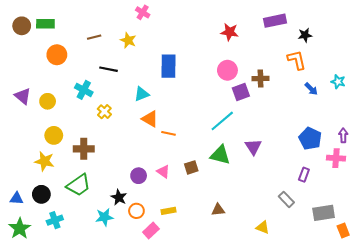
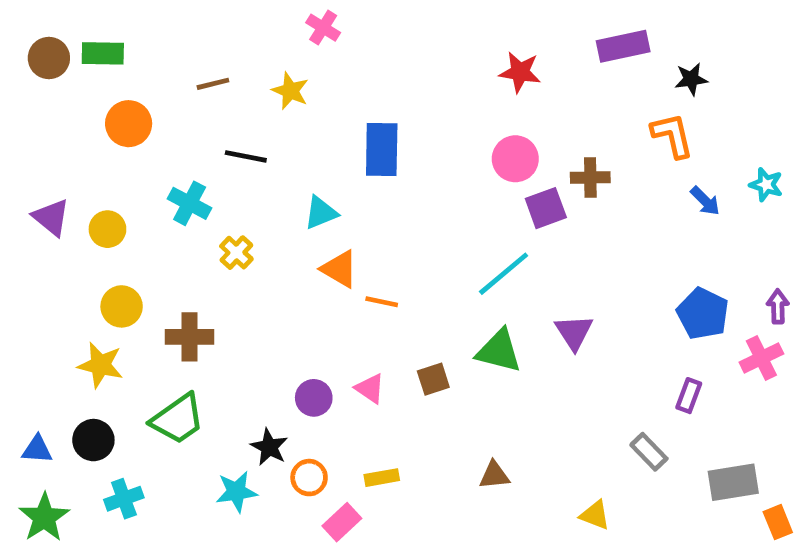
pink cross: (336, 158) -> (761, 358), turned -30

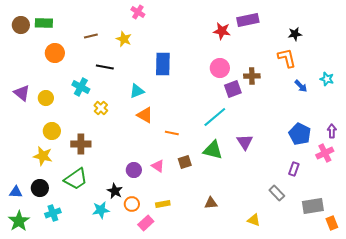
purple rectangle: (623, 46) -> (248, 20), moved
orange line: (382, 302) -> (172, 133), moved

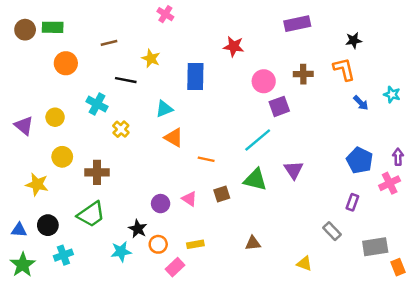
red star: (222, 31) -> (234, 46), moved
yellow star: (124, 39) -> (151, 58), moved
brown cross: (252, 76) -> (303, 74), moved
purple triangle: (22, 93) -> (24, 126), moved
yellow star: (43, 156) -> (37, 184), moved

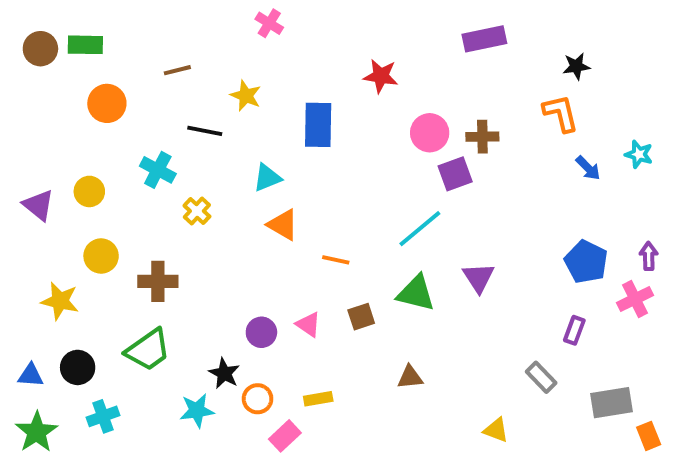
brown cross: (303, 74) -> (482, 137), moved
brown triangle: (253, 243) -> (410, 377), moved

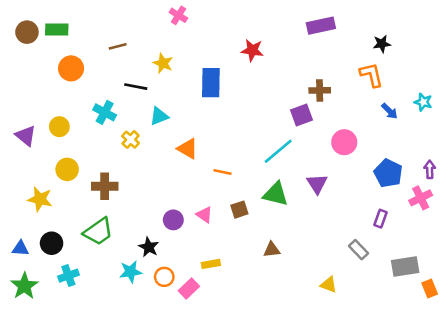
pink circle: (430, 133) -> (344, 142), moved
cyan triangle: (267, 178) -> (159, 116), moved
orange circle: (258, 399) -> (164, 277), moved

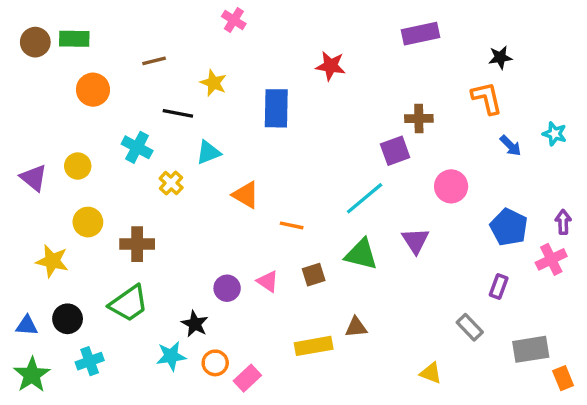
yellow rectangle: (211, 264) -> (314, 346), moved, size x1.5

